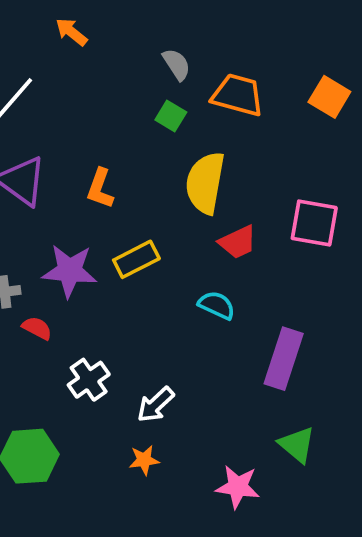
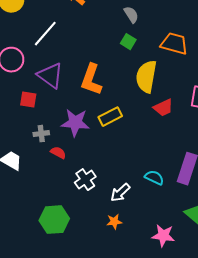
orange trapezoid: (238, 95) -> (174, 44), moved
orange L-shape: (100, 189) -> (91, 80), size x1.5
cyan semicircle: (217, 305) -> (154, 178), moved

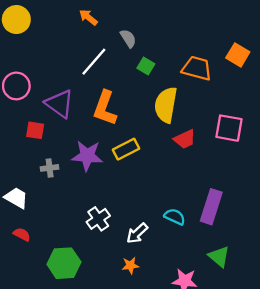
gray semicircle: (131, 15) -> (128, 38), moved
white line: (45, 34) -> (94, 62), moved
red semicircle: (58, 153) -> (22, 234), moved

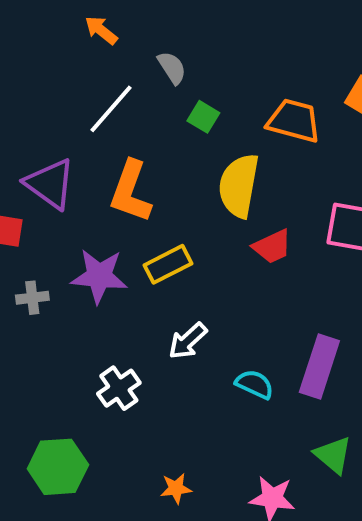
white arrow: (137, 233) -> (188, 341), moved
orange star: (130, 265) -> (176, 488), moved

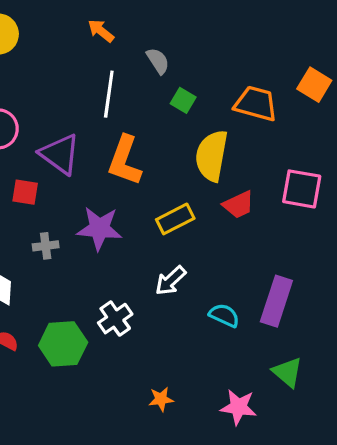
white line: (111, 109) -> (109, 94), turned -33
yellow rectangle: (168, 264) -> (175, 219), moved
green hexagon: (58, 467) -> (63, 344), moved

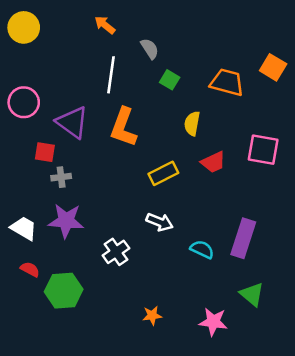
yellow semicircle: (212, 156) -> (192, 123), size x0.6
purple star: (99, 228) -> (66, 221), moved
gray cross: (46, 246) -> (61, 177), moved
white arrow: (171, 281) -> (160, 222), turned -115
green hexagon: (63, 344) -> (64, 291), moved

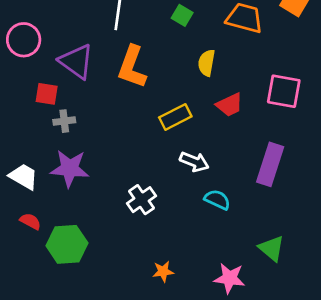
white arrow: (160, 222) -> (194, 162), moved
purple rectangle: (243, 238) -> (270, 164), moved
white cross: (116, 252) -> (141, 200), moved

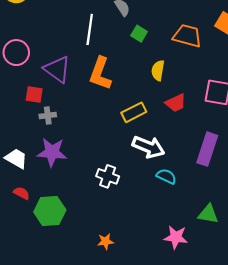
white arrow: (194, 162) -> (148, 147), size x1.4
white cross: (141, 200) -> (108, 176), turned -35
green triangle: (272, 248) -> (208, 214), turned -30
orange star: (163, 271) -> (105, 241), moved

